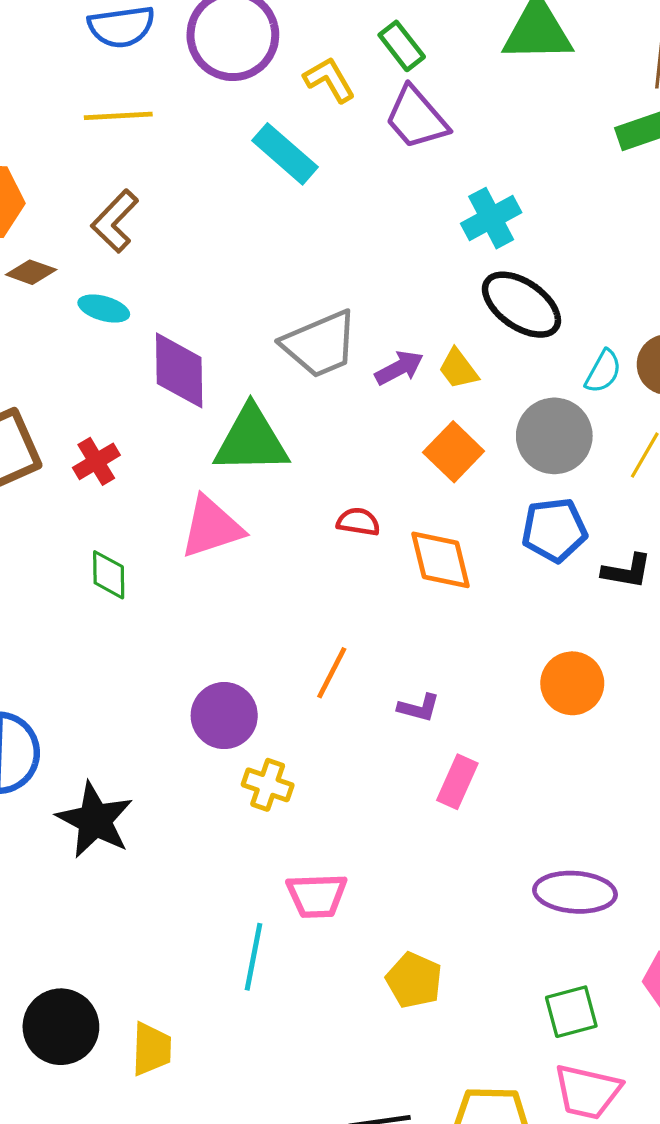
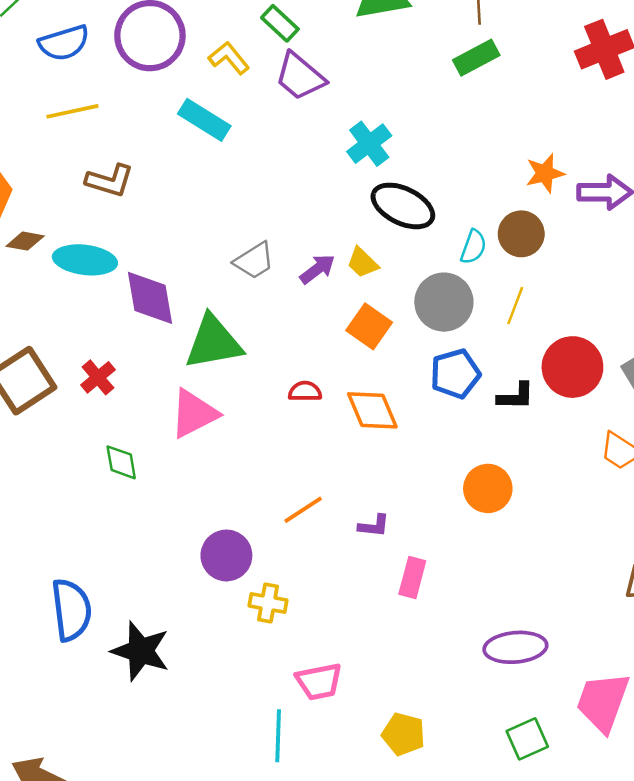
brown L-shape: (115, 221) -> (110, 181), moved, turned -108
cyan ellipse: (104, 309) -> (85, 260), size x1.6
gray trapezoid: (320, 344) -> (254, 261), size x0.7
orange line: (332, 673) -> (303, 510), turned 39

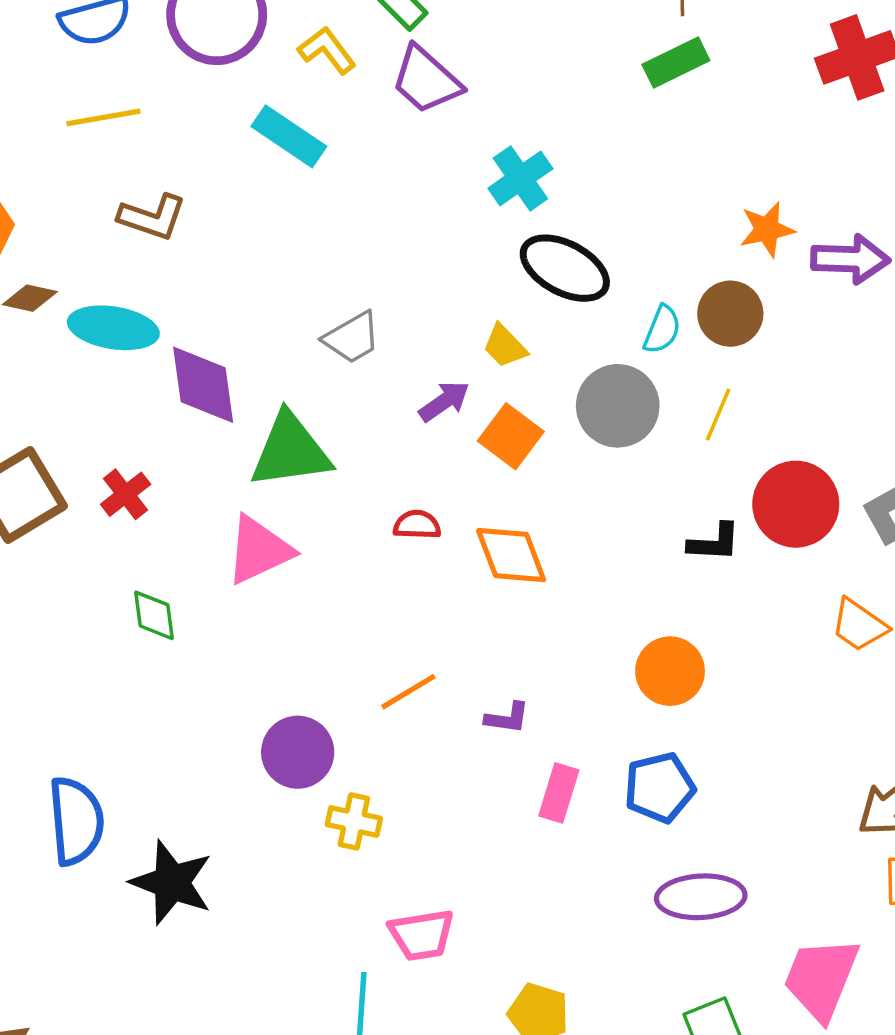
purple arrow: (317, 269) -> (444, 401), moved
blue pentagon: (455, 374) -> (660, 788), moved

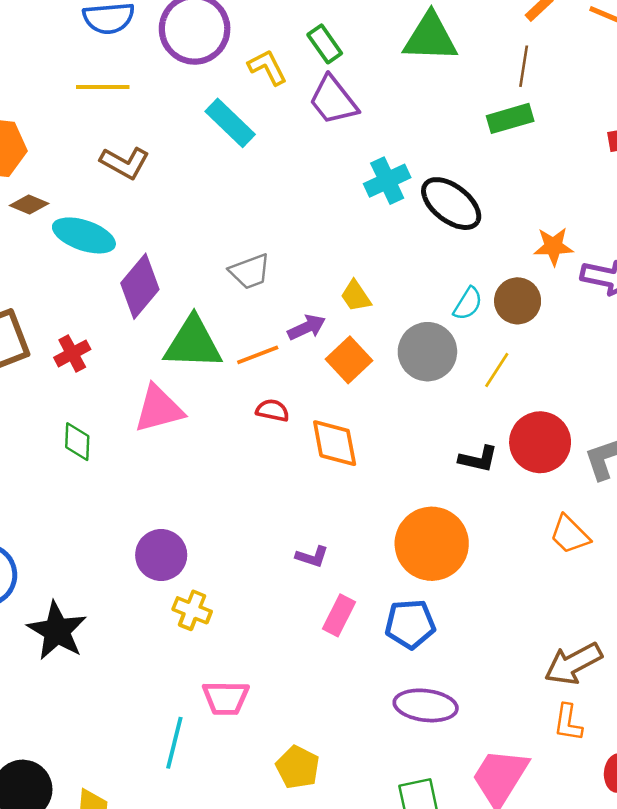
black ellipse: (565, 268) -> (451, 204), moved
purple diamond: (203, 385) -> (140, 286), turned 38
orange circle: (670, 671) -> (432, 544), size x1.5
orange line: (408, 692) -> (258, 355), moved

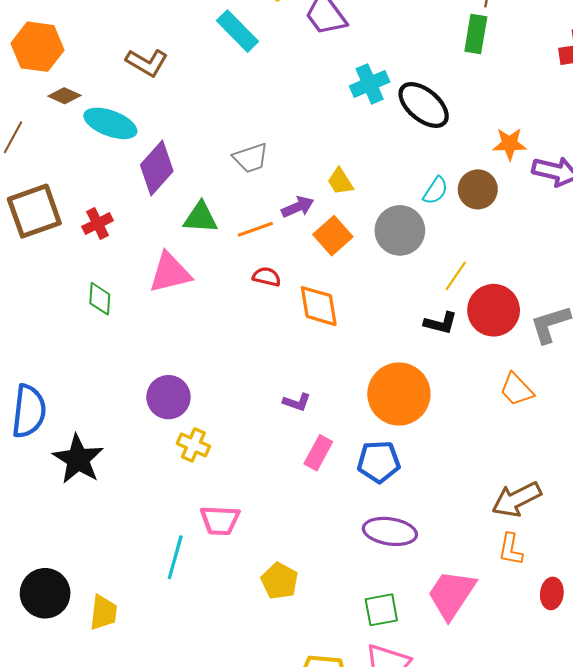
green rectangle: (510, 118) -> (476, 34), turned -66
green triangle: (193, 343) -> (201, 218), size x0.7
yellow line: (497, 370) -> (456, 276), moved

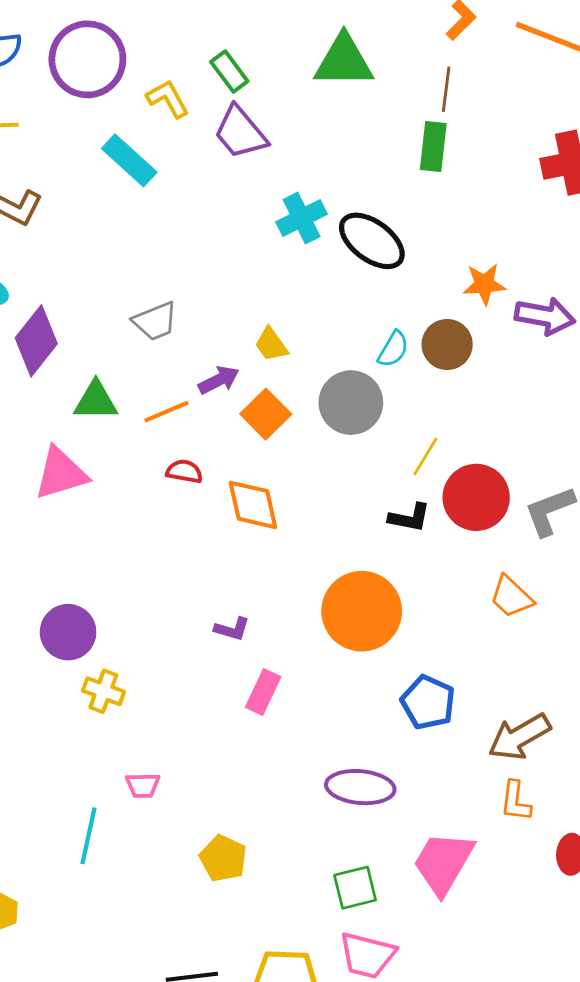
blue pentagon: (379, 462) -> (428, 702), moved, turned 30
pink trapezoid: (220, 520) -> (143, 785), size x0.7

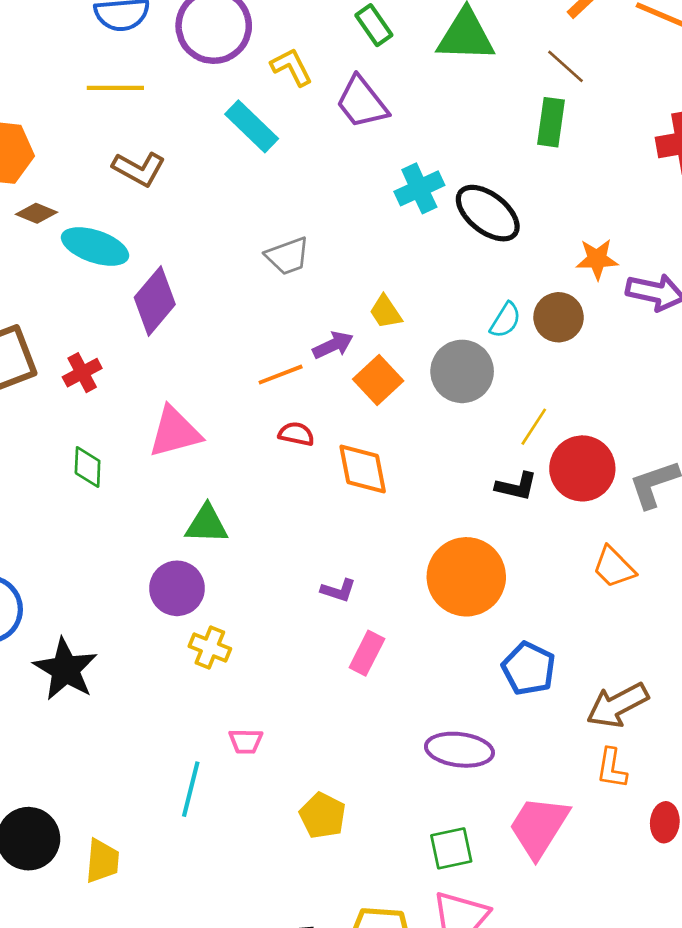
green rectangle: (229, 72) -> (374, 25), moved
brown line: (446, 89) -> (565, 66), turned -57
gray trapezoid: (155, 321) -> (288, 256), moved
green triangle: (96, 401) -> (207, 524), moved

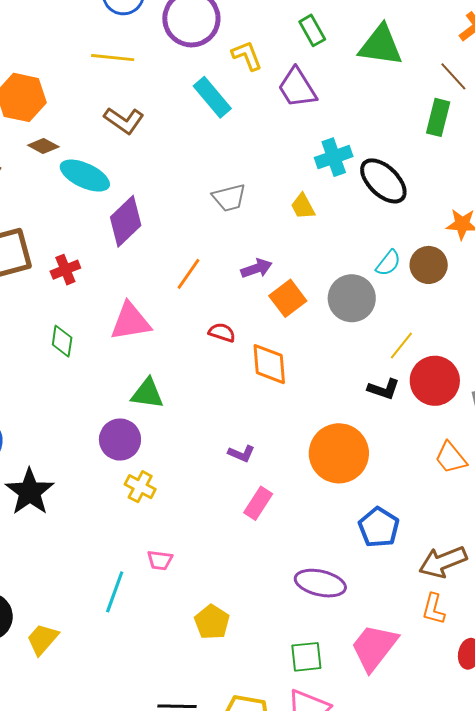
yellow trapezoid: (386, 312) -> (303, 206), moved
orange line: (281, 375) -> (189, 274), moved, turned -40
yellow trapezoid: (102, 861) -> (43, 639), turned -150

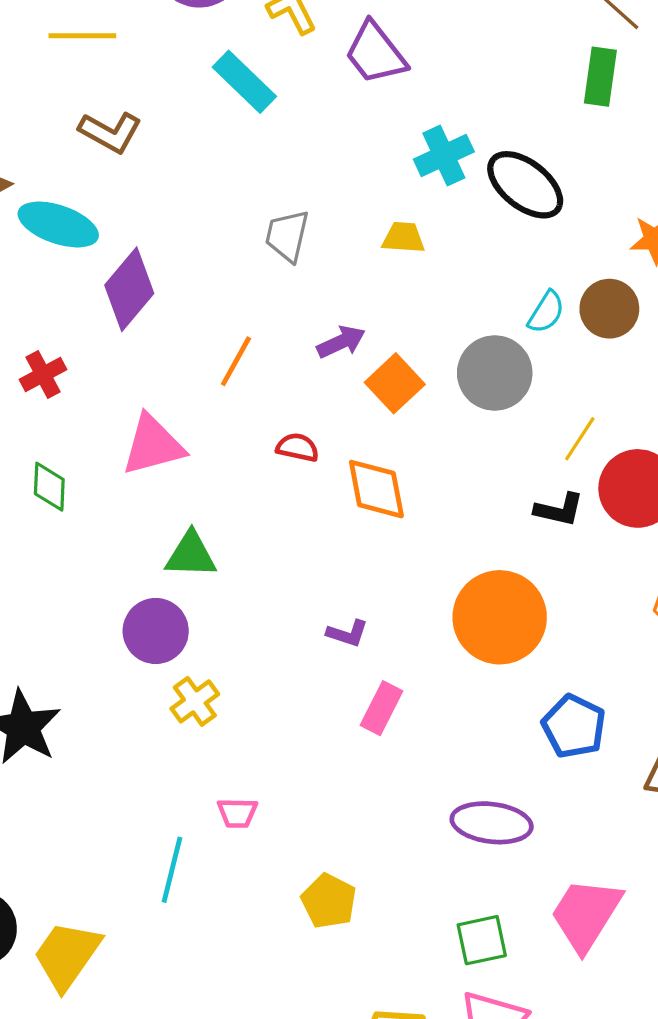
gray trapezoid: (229, 198) -> (287, 236), turned 123
yellow trapezoid: (303, 206) -> (403, 238), turned 128
yellow cross: (140, 487) -> (195, 701), turned 32
yellow trapezoid: (43, 639) -> (67, 955), size x1.4

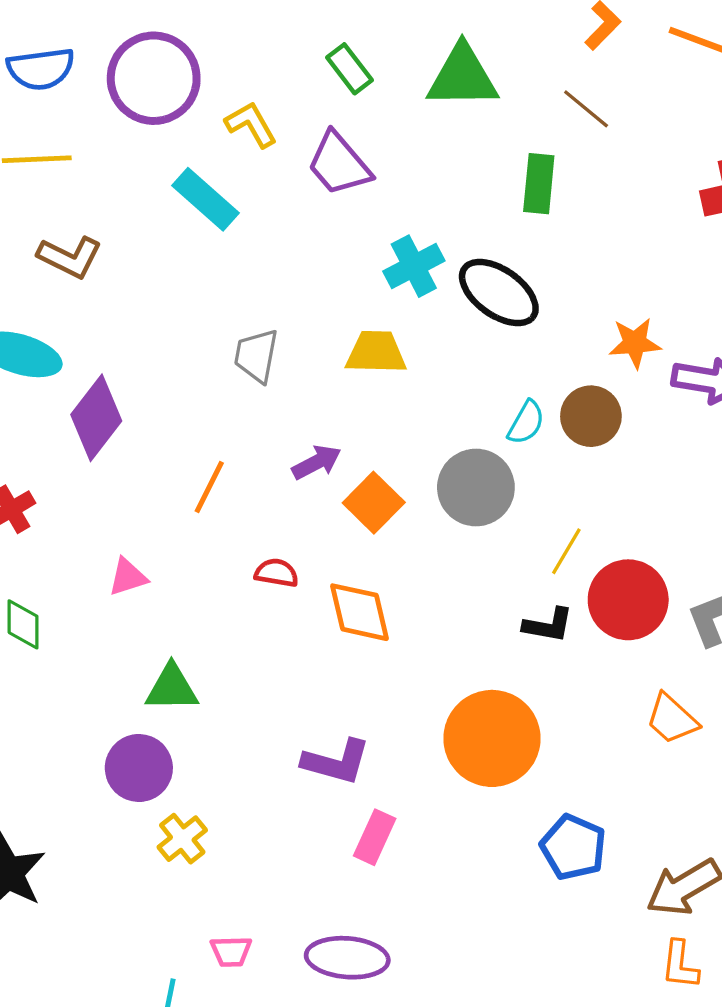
green rectangle: (600, 77) -> (539, 184), moved
yellow trapezoid: (403, 238) -> (376, 352), size x1.4
pink triangle: (153, 445) -> (128, 577), size x0.6
purple L-shape: (347, 633) -> (336, 762), size x1.6
purple ellipse: (492, 823) -> (347, 958), moved

